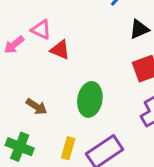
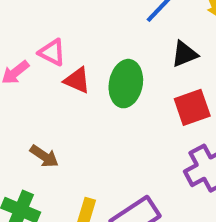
green ellipse: (90, 99) -> (126, 84), moved

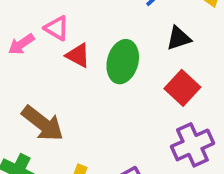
red square: (192, 107) -> (182, 88), turned -32
brown arrow: (44, 156) -> (43, 123), size x1.6

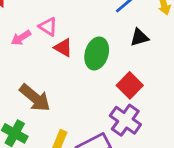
red square: (182, 88) -> (130, 85), moved
purple cross: (192, 145) -> (125, 120), moved, turned -32

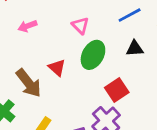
pink triangle: (48, 27) -> (80, 26), moved
red triangle: (63, 48) -> (57, 68), moved

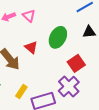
pink triangle: (80, 26) -> (29, 16), moved

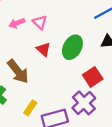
red triangle: (31, 47) -> (43, 49), moved

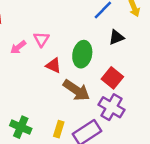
pink triangle: (40, 22) -> (41, 39), turned 35
brown arrow: (18, 71) -> (76, 90), moved

